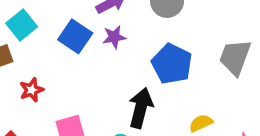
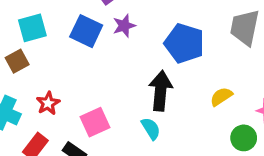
cyan square: (22, 25) -> (32, 28), turned 32
red star: (32, 90) -> (48, 103), moved

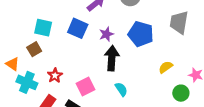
purple star: (124, 26) -> (106, 34), moved
cyan square: (32, 28) -> (43, 28), turned 30
black arrow: (161, 91) -> (112, 58), moved

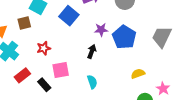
purple star: (106, 34) -> (101, 30), moved
black arrow: (112, 58) -> (92, 51), size x0.6
red star: (55, 75) -> (44, 48), moved

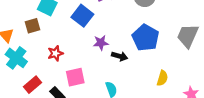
purple star: (101, 30) -> (101, 43), moved
black arrow: (92, 51) -> (120, 56), moved, turned 88
yellow semicircle: (138, 74) -> (162, 78), turned 128

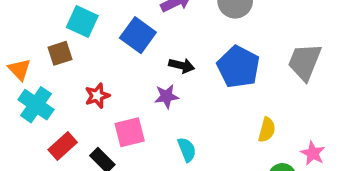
purple star: (101, 43) -> (166, 96), moved
black arrow: (120, 56) -> (182, 66), moved

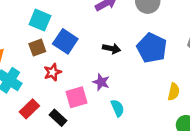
blue square: (138, 35) -> (65, 41), moved
brown square: (60, 53) -> (37, 48), moved
purple star: (166, 96) -> (101, 82), moved, turned 30

